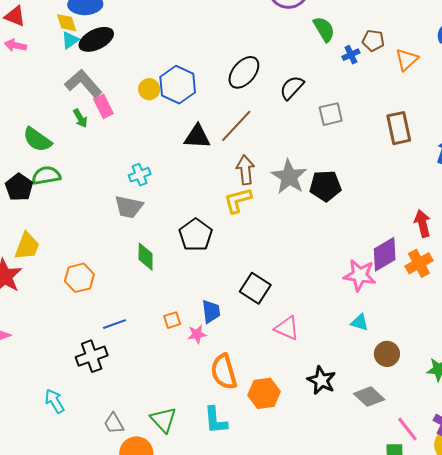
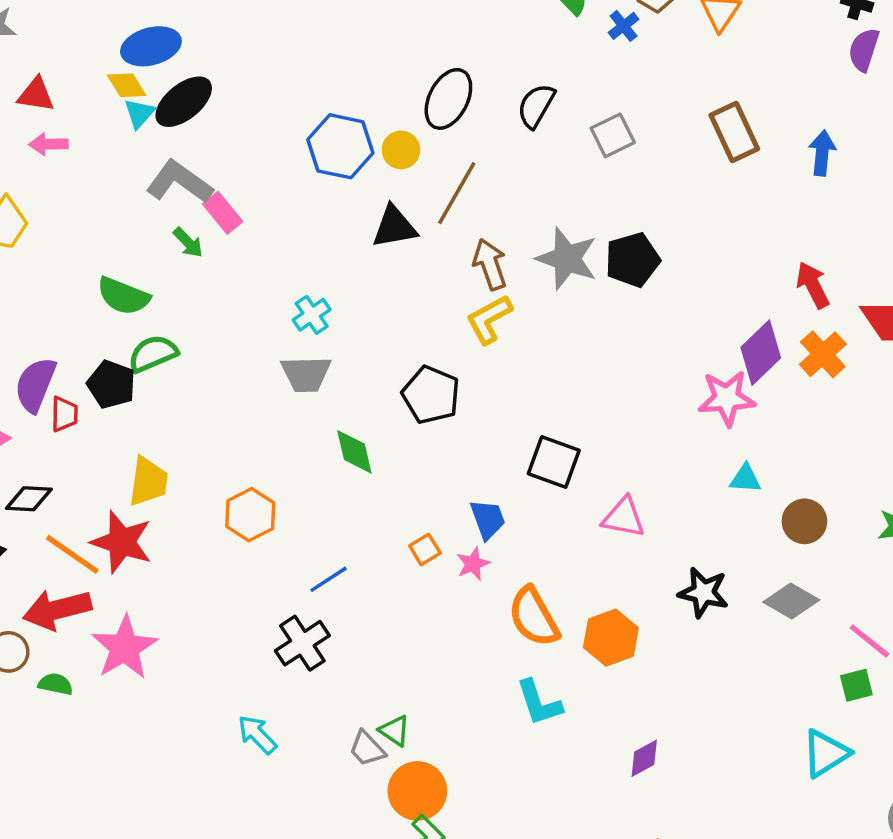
yellow circle: (149, 89) -> (401, 150), moved
green triangle: (163, 420) -> (395, 731), moved, size x0.7

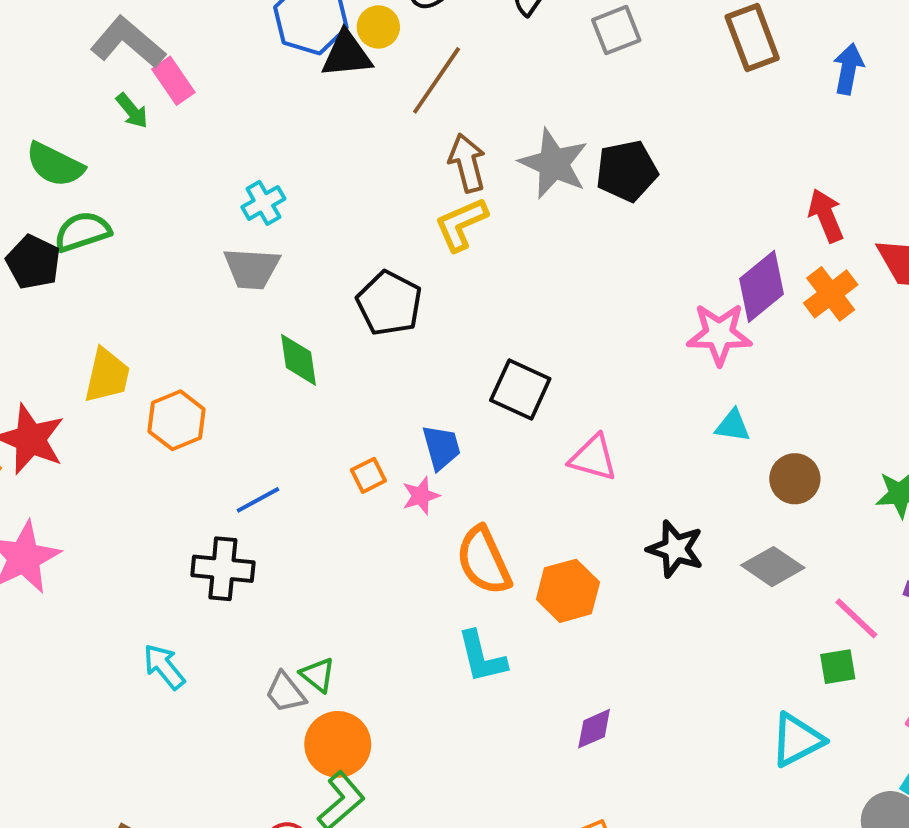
black triangle: (394, 227) -> (347, 54), moved
yellow trapezoid: (148, 482) -> (107, 375), moved
black cross: (302, 643) -> (223, 569), turned 34

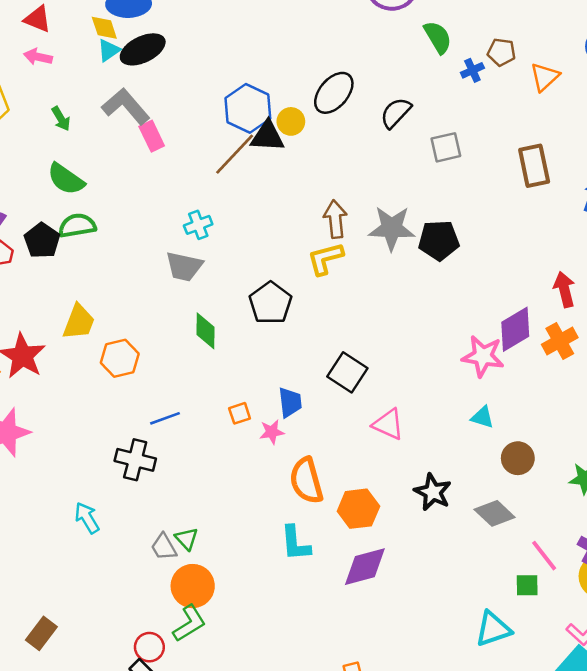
brown line: (437, 80) -> (235, 154), moved
green arrow: (132, 111) -> (61, 119), moved
gray star: (554, 164) -> (392, 228), turned -30
purple diamond: (594, 729) -> (365, 567), moved, size x1.6

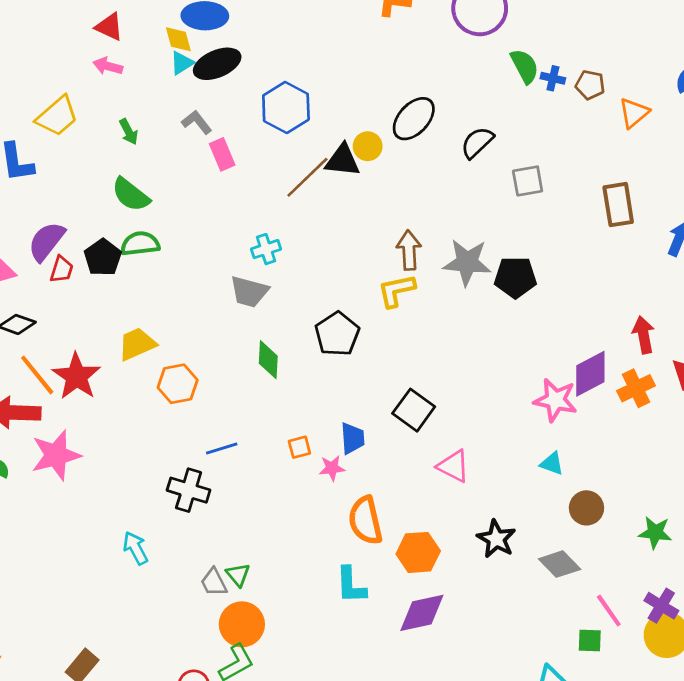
blue cross: (472, 70) -> (553, 78), moved, turned 35
gray L-shape: (126, 106) -> (197, 122), size x0.6
blue hexagon: (248, 108) -> (286, 107), moved
yellow trapezoid: (79, 322) -> (137, 344), turned -138

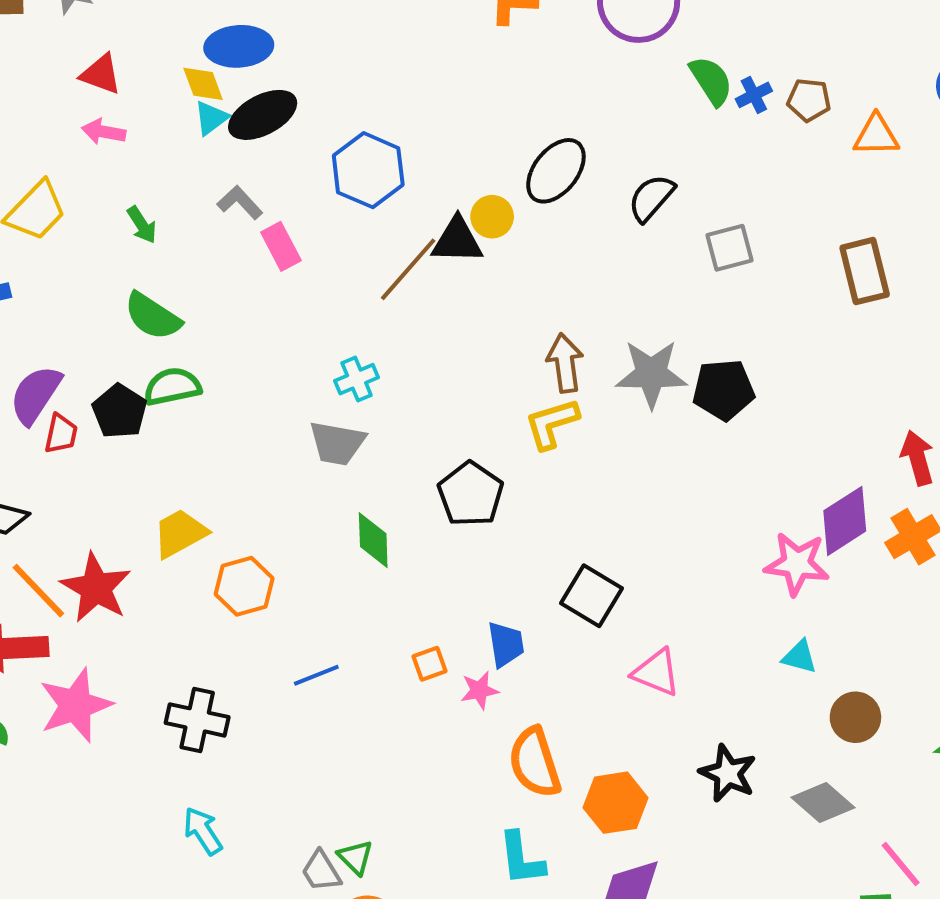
blue cross: (553, 78) -> (754, 95), turned -35
orange triangle: (634, 113) -> (876, 135), turned 44
black cross: (189, 490) -> (197, 720), moved

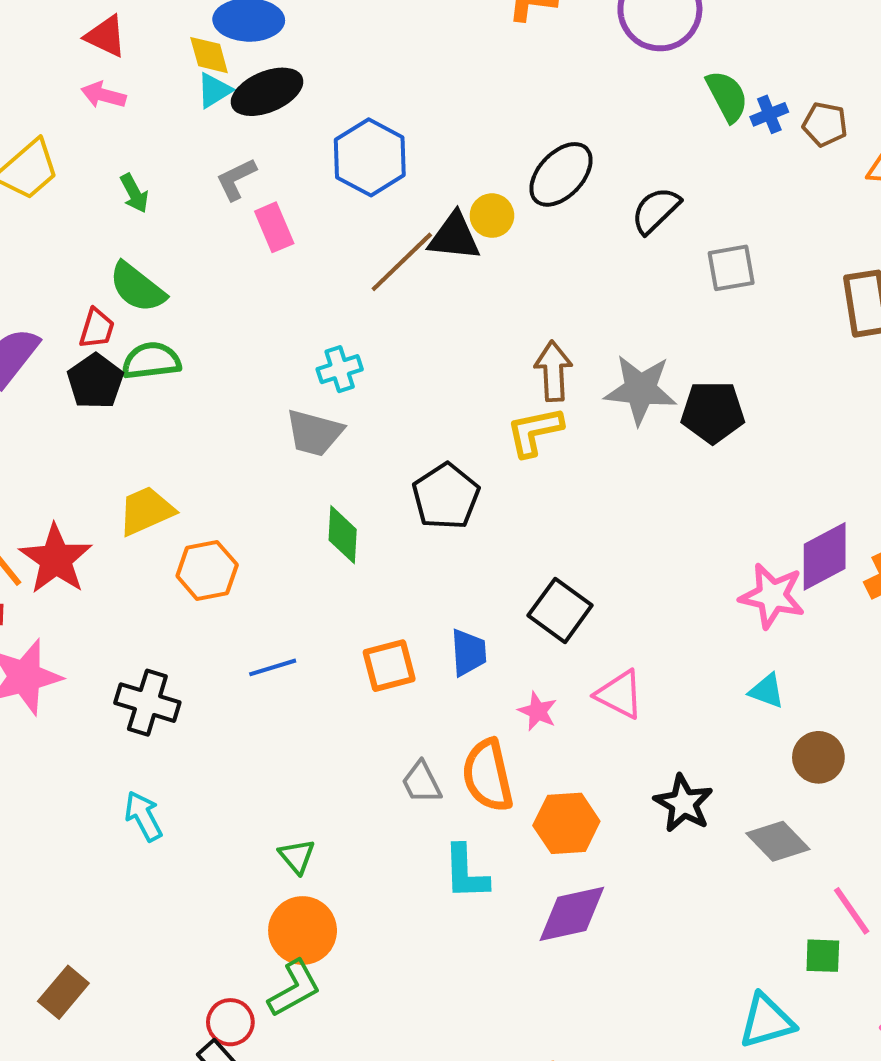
gray L-shape: (240, 203) -> (236, 179), turned -78
red trapezoid: (61, 434) -> (97, 328), moved
orange square: (430, 664) -> (389, 666), size x1.5
pink star: (479, 690) -> (538, 711), moved, turned 30
gray trapezoid: (321, 871) -> (421, 782), moved

